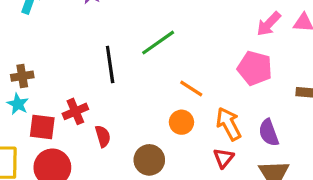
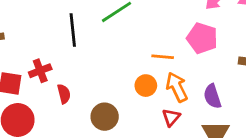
orange line: (191, 89) -> (163, 57), moved, turned -30
orange circle: (181, 122) -> (146, 86), moved

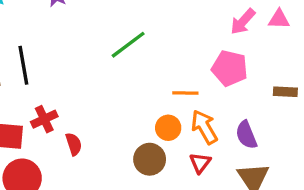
black line: (73, 30) -> (23, 65), moved
brown circle: (105, 117) -> (150, 159), moved

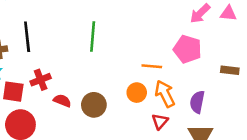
green line: (128, 45) -> (93, 36), moved, turned -52
purple semicircle: (246, 135) -> (197, 102), turned 30
red semicircle: (74, 144) -> (62, 101), turned -54
brown circle: (150, 159) -> (94, 105), moved

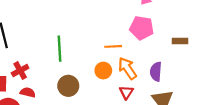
green line: (93, 36) -> (59, 49), moved
red semicircle: (62, 101) -> (28, 92), moved

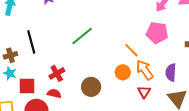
orange line: (113, 46) -> (131, 50), turned 49
green line: (59, 49) -> (82, 36), moved, turned 55
red cross: (20, 71) -> (57, 73), moved

